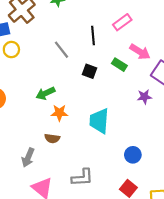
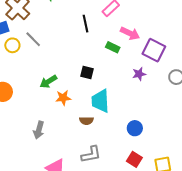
gray line: (62, 50) -> (33, 39), moved
black square: (89, 71) -> (87, 73), moved
brown semicircle: (52, 138) -> (86, 121), moved
gray arrow: (28, 157) -> (39, 130), moved

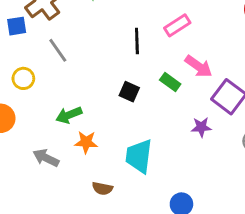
yellow circle: (12, 45) -> (23, 78), moved
black square: (87, 73) -> (129, 92), moved
brown semicircle: (86, 121) -> (102, 188), moved
gray arrow: (39, 130) -> (46, 158), moved, turned 90

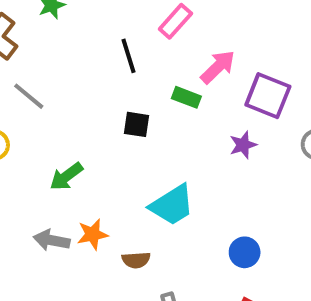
pink arrow: (199, 66) -> (218, 67), turned -64
orange star: (86, 142) -> (93, 234), moved
cyan trapezoid: (139, 156) -> (172, 205), turned -114

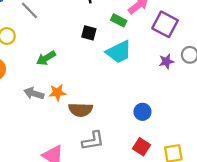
purple star: (243, 145) -> (166, 61), moved
cyan trapezoid: (172, 205) -> (119, 52), moved
brown semicircle: (136, 260) -> (81, 110), size x1.5

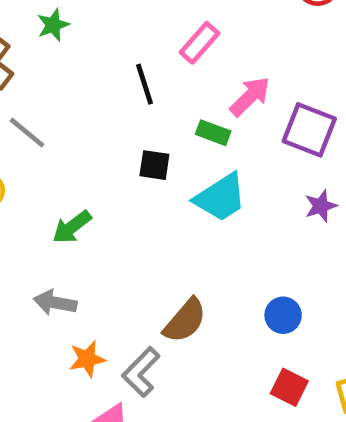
orange star: (57, 93) -> (87, 359), moved
brown semicircle: (81, 110) -> (185, 321), moved, turned -45
gray L-shape: (93, 141) -> (141, 372), moved, turned 150

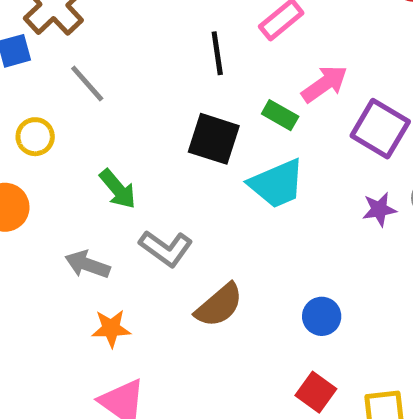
black square: (154, 165) -> (214, 139), size x1.5
green arrow: (72, 227) -> (118, 189), turned -102
gray L-shape: (141, 372) -> (166, 248), moved, turned -108

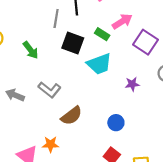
gray line: (87, 83) -> (56, 18), moved, turned 48
green arrow: (118, 189) -> (31, 50), moved
purple star: (379, 209) -> (132, 84), moved
orange star: (111, 328) -> (50, 144), moved

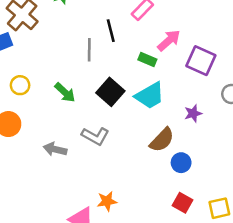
black square: (73, 43) -> (110, 92), moved, turned 30
brown semicircle: (71, 116) -> (162, 140), moved

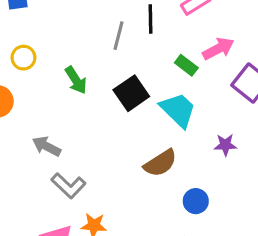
cyan trapezoid: (150, 96) -> (178, 110), turned -120
gray L-shape: (95, 136) -> (69, 186), moved
brown semicircle: (162, 140) -> (160, 163), moved

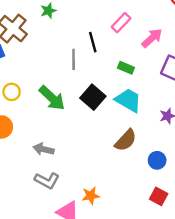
pink arrow: (218, 49) -> (152, 38), moved
green arrow: (76, 80) -> (52, 98), size x1.4
gray L-shape: (69, 186) -> (47, 180), moved

